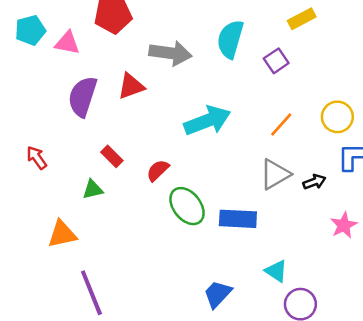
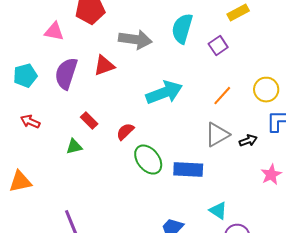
cyan pentagon: (30, 30) -> (25, 76), moved
red arrow: (37, 158) -> (30, 122), turned -30
orange triangle: (62, 234) -> (20, 182), moved

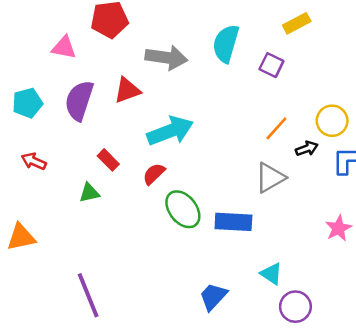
purple square: (218, 46) -> (271, 65), turned -30
cyan arrow: (164, 93) -> (170, 131), moved
black arrow: (248, 141) -> (307, 149), moved

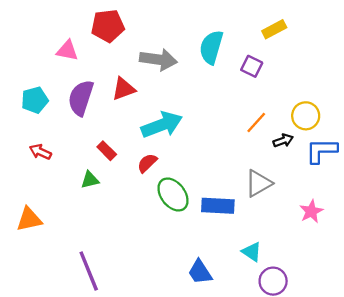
gray triangle: (270, 178) -> (258, 183), moved
blue trapezoid: (213, 297) -> (200, 272), turned -76

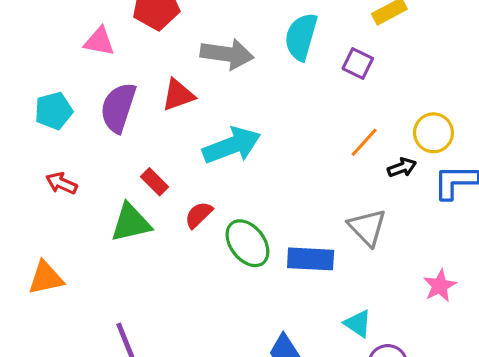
red semicircle: (147, 163) -> (199, 215), moved
green triangle: (90, 180) -> (131, 223), size x1.6
gray triangle: (258, 183) -> (367, 227), turned -44
pink star: (311, 211) -> (440, 286), moved

